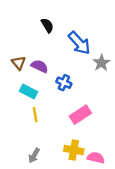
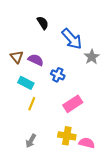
yellow line: (35, 115) -> (32, 104), turned 32

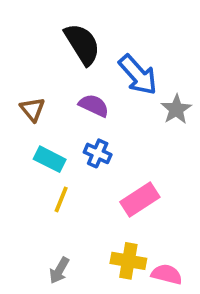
black semicircle: (43, 23) -> (82, 44), size x1.6
purple semicircle: (36, 60) -> (94, 105), moved
blue cross: (58, 75) -> (98, 153), moved

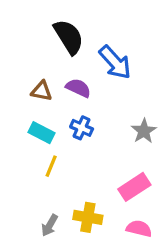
brown triangle: (32, 109) -> (42, 91), moved, turned -40
gray star: (176, 109) -> (144, 131), moved
pink rectangle: (140, 199) -> (134, 187), moved
yellow cross: (128, 261) -> (88, 217), moved

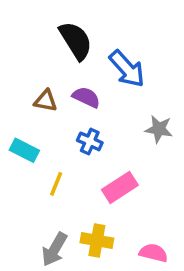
gray star: (144, 131) -> (159, 129), moved, turned -30
cyan rectangle: (42, 133) -> (24, 150), moved
pink rectangle: (134, 187) -> (120, 187), moved
gray arrow: (50, 225) -> (54, 249), size x1.4

